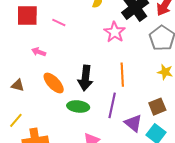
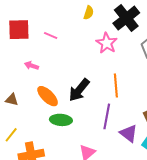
black arrow: (85, 78) -> (79, 90), turned 35
green ellipse: (78, 106) -> (61, 120), moved

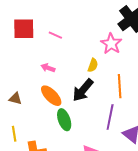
yellow semicircle: (89, 13) -> (93, 65), moved
pink arrow: (31, 66) -> (48, 68), moved
green ellipse: (61, 120) -> (64, 120), turned 65
yellow line: (11, 135) -> (14, 134), turned -49

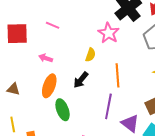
red square: (24, 29) -> (17, 34), moved
black arrow: (83, 90) -> (81, 80), size x0.7
orange ellipse: (51, 96) -> (49, 86), turned 65

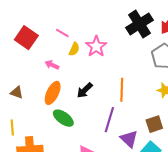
pink star: (109, 33) -> (96, 46), moved
red square: (17, 34) -> (26, 38), turned 30
yellow semicircle: (90, 55) -> (74, 49), moved
green ellipse: (63, 110) -> (63, 118), turned -40

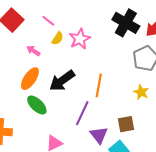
black cross: (139, 24) -> (126, 23), turned -36
black arrow: (85, 90) -> (62, 81), size x1.5

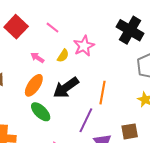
yellow semicircle: (58, 38) -> (63, 56), moved

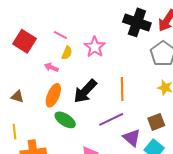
yellow semicircle: (63, 56) -> (67, 53), moved
purple line: (86, 120) -> (111, 119), turned 50

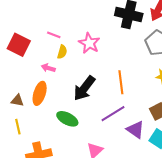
orange ellipse: (53, 95) -> (40, 93), moved
yellow line: (14, 132) -> (18, 127), moved

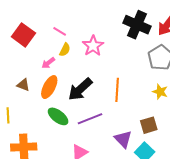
pink arrow: (48, 68) -> (48, 63), turned -64
orange ellipse: (40, 93) -> (49, 87), moved
brown triangle: (17, 100) -> (23, 85), moved
purple line: (113, 114) -> (90, 119), moved

